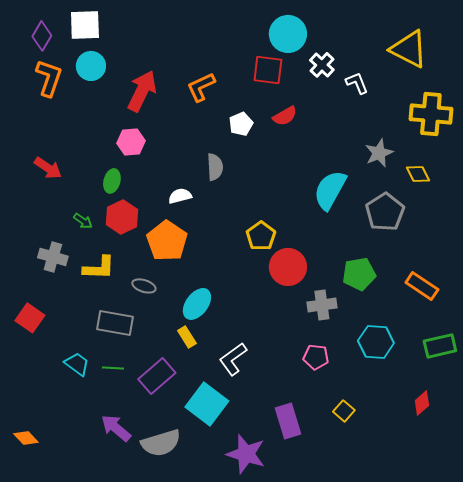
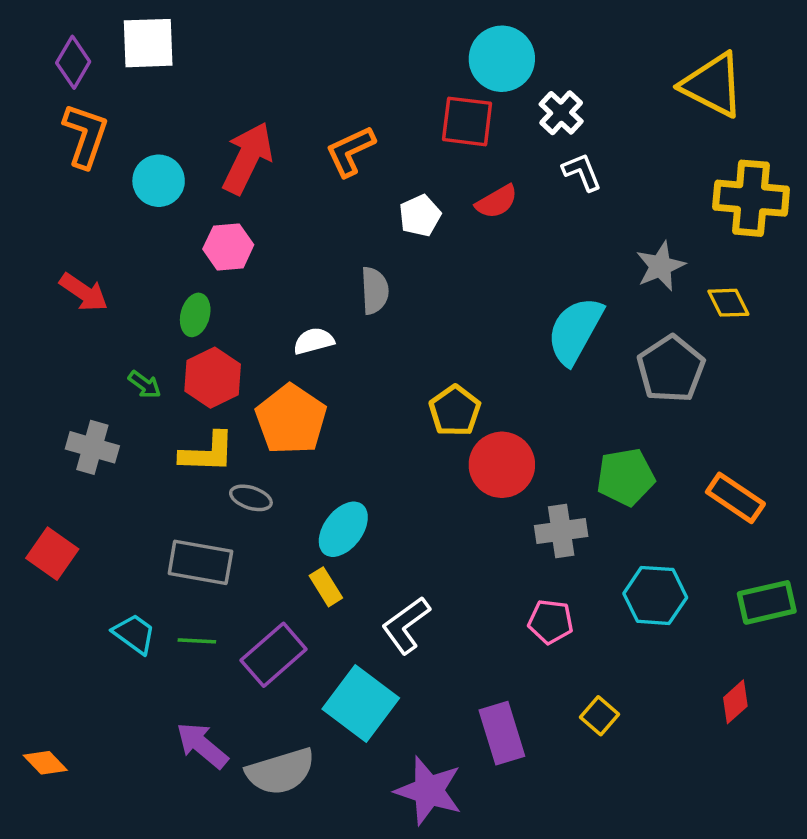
cyan circle: (91, 66) -> (159, 181), moved
white L-shape: (357, 83) -> (582, 172), moved
yellow L-shape: (99, 268) -> (207, 453), moved

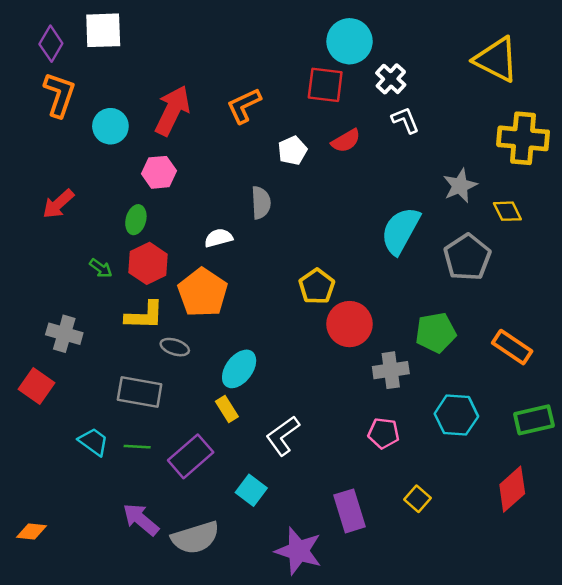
red arrow: (84, 292) -> (58, 204), turned 104
gray cross: (92, 447) -> (64, 334), moved
red diamond: (735, 702) -> (512, 489), size x1.5
cyan square: (361, 704) -> (251, 490), size x0.6
orange diamond: (45, 763) -> (32, 532), turned -40

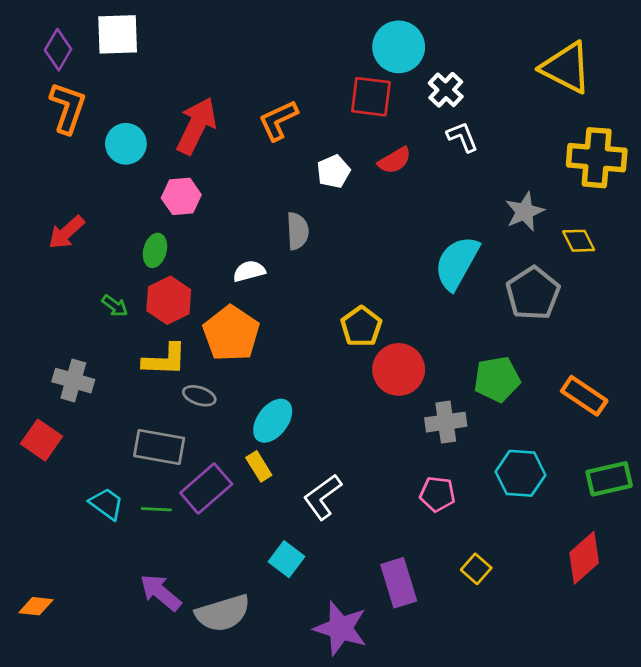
purple rectangle: (191, 456) -> (206, 489), moved

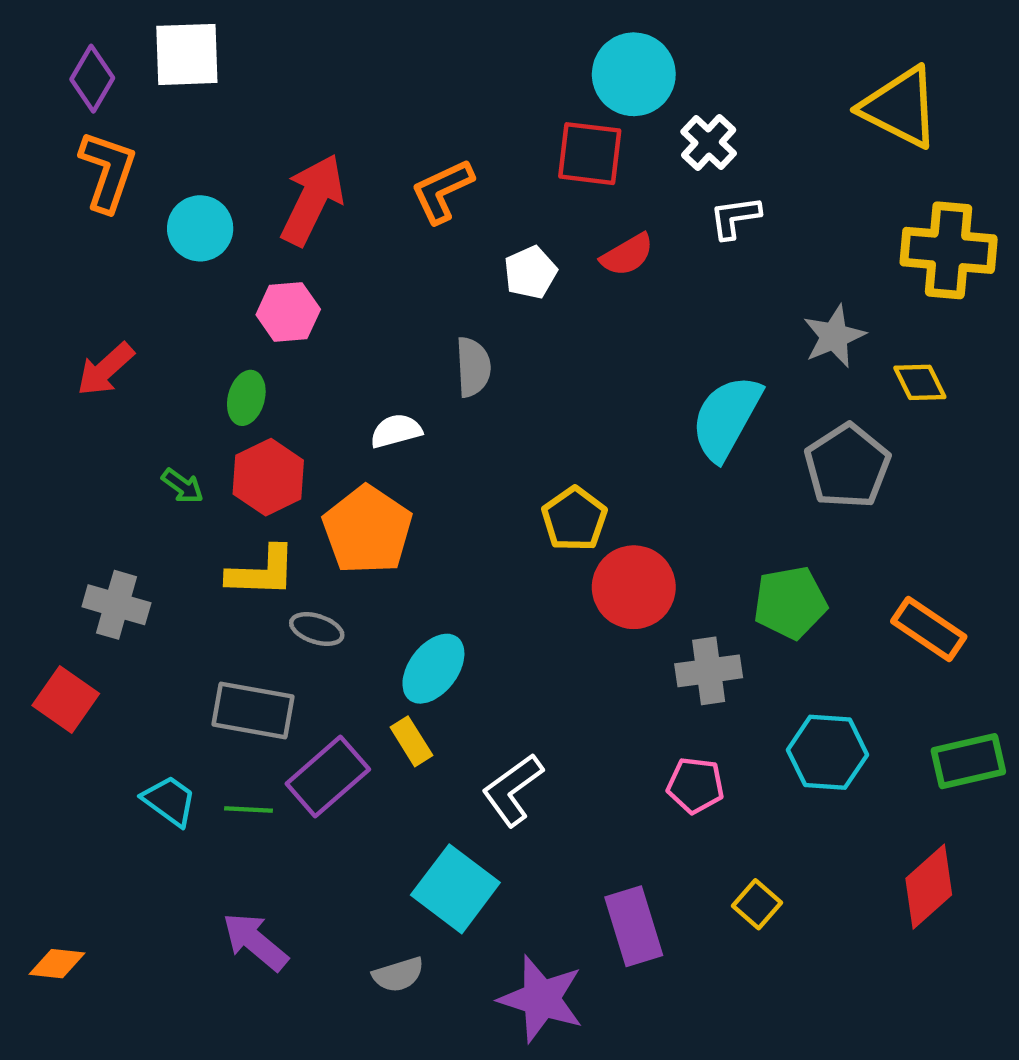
white L-shape: (462, 137) -> (735, 217), turned -76
cyan square: (287, 559) -> (455, 889), size x1.5
gray semicircle: (223, 613) -> (398, 975), moved, size x0.6

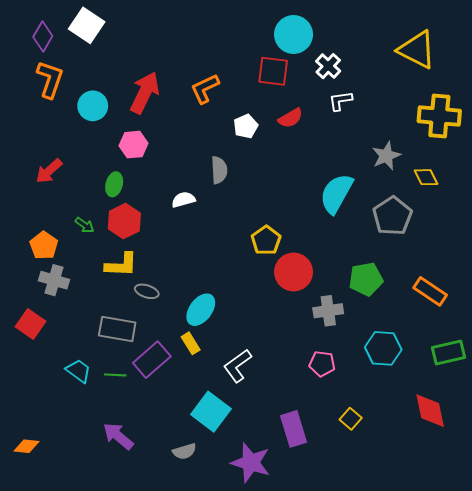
white square: (187, 54) -> (87, 25), turned 36
orange pentagon: (367, 530) -> (44, 245), moved, size x0.7
red diamond: (929, 887) -> (430, 411), turned -60

